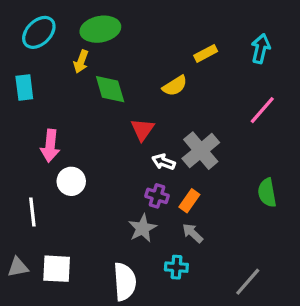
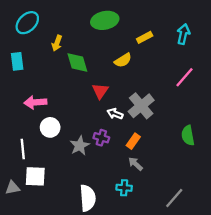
green ellipse: (100, 29) -> (105, 20), moved
pink arrow: (50, 146) -> (35, 102), turned 80
purple cross: (157, 196) -> (101, 138), moved
gray star: (142, 228) -> (80, 146), moved
white square: (57, 269) -> (35, 176), moved

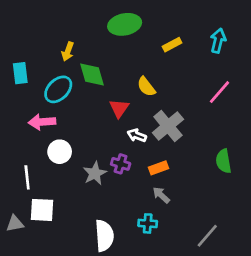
cyan ellipse: (27, 23) -> (58, 89), moved
yellow semicircle: (123, 60) -> (146, 87), moved, turned 84
orange rectangle: (133, 141) -> (158, 168), turned 35

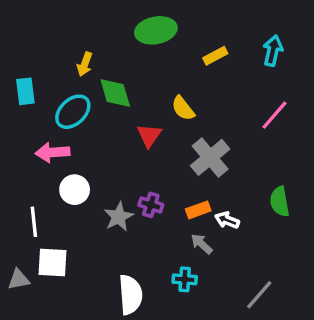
white arrow: (137, 135) -> (227, 220), moved

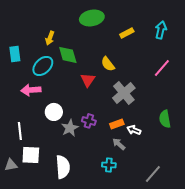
white circle: (75, 190) -> (54, 112), moved
white semicircle: (130, 295) -> (63, 167), moved

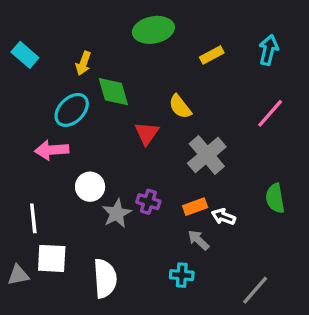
cyan rectangle: (15, 54) -> (25, 55), moved, turned -42

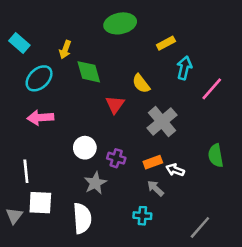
cyan arrow: (268, 50) -> (184, 68), moved
cyan ellipse: (72, 110) -> (39, 78), moved
white circle: (90, 187) -> (85, 148), moved
gray star: (117, 213) -> (95, 183), moved
gray triangle: (18, 275) -> (14, 216), turned -42

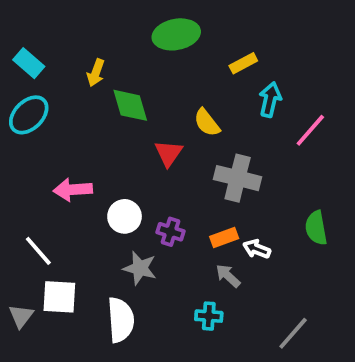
cyan ellipse: (39, 78) -> (29, 115), moved
pink arrow: (40, 118) -> (73, 190), moved
gray cross: (162, 122) -> (238, 178), turned -36
white line: (26, 171) -> (38, 251), turned -35
gray star: (95, 183) -> (140, 268), turned -30

